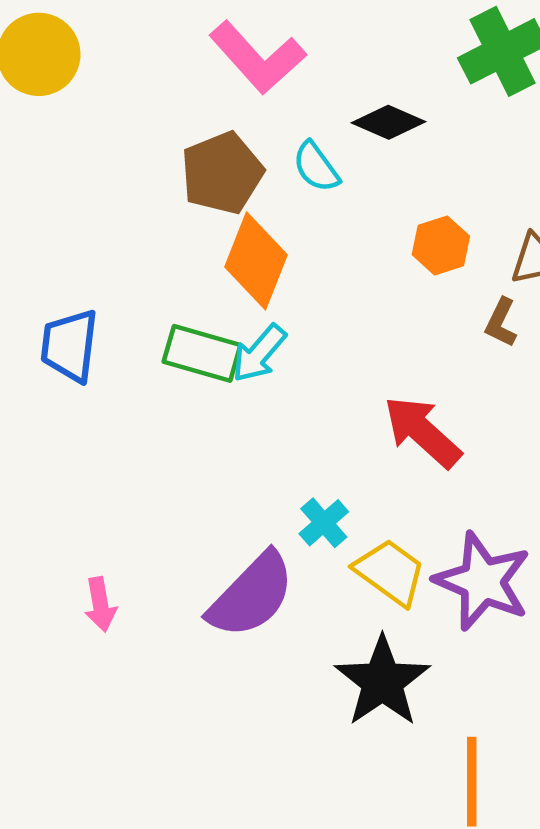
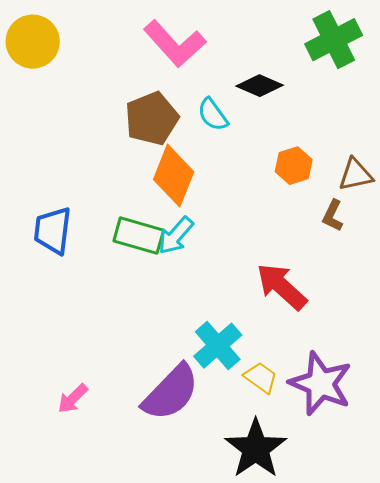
cyan cross: (324, 523) -> (218, 346), size x1.5
yellow trapezoid: (390, 572) -> (261, 378), size x0.7
pink arrow: (100, 604) -> (73, 399), turned 56

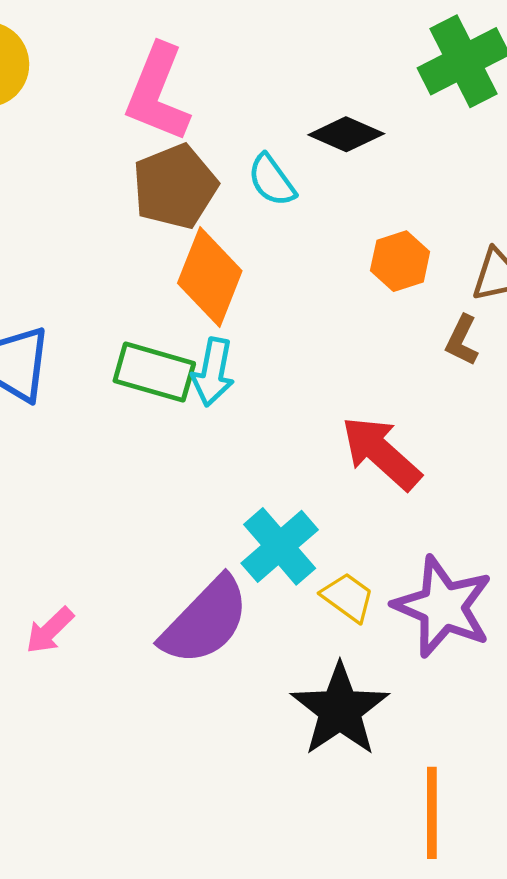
pink L-shape: (175, 44) -> (158, 93), moved, turned 64
cyan arrow: (176, 236) -> (213, 372), turned -30

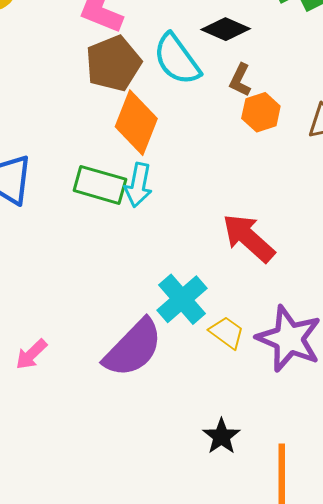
cyan semicircle: (272, 180) -> (177, 59), size x1.5
brown L-shape: (462, 340) -> (240, 80), moved
black star: (340, 710) -> (221, 436), moved, size x0.6

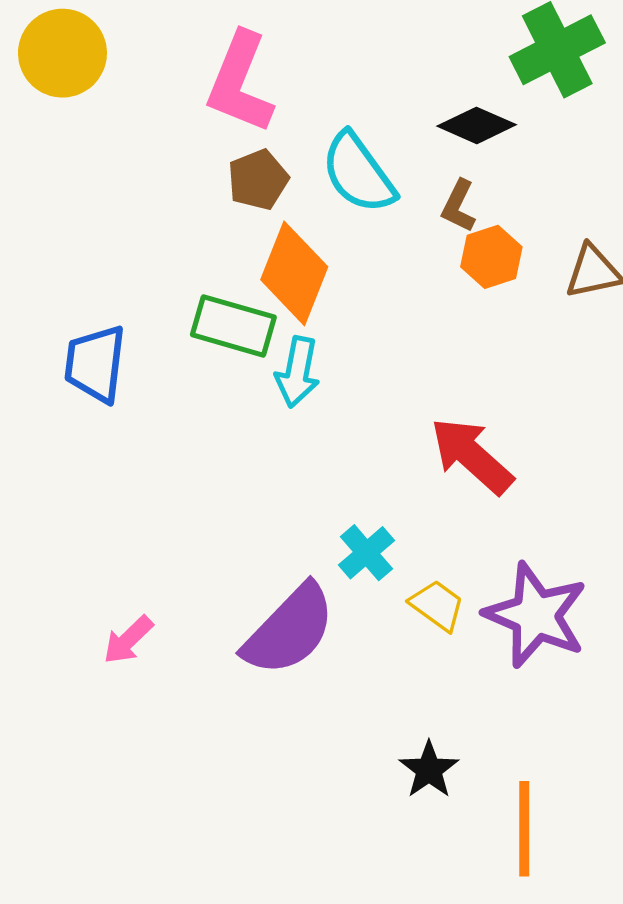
black diamond: (226, 29) -> (477, 125), moved
brown pentagon: (113, 63) -> (258, 180), size x0.7
green rectangle: (100, 185) -> (233, 326), moved
cyan cross: (182, 299) -> (367, 553), size x0.7

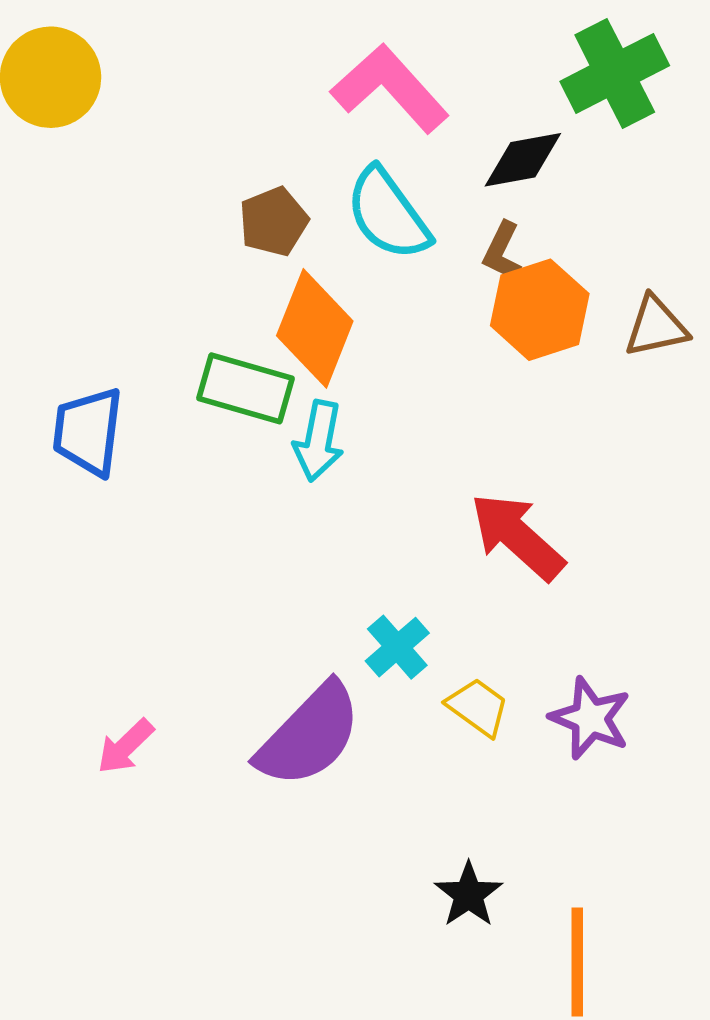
pink L-shape: (240, 83) -> (390, 88), moved, turned 116
black diamond: (477, 125) -> (523, 160), turned -34
orange hexagon: (491, 257) -> (540, 310), size x1.4
purple star: (536, 615) -> (590, 718), size x0.7

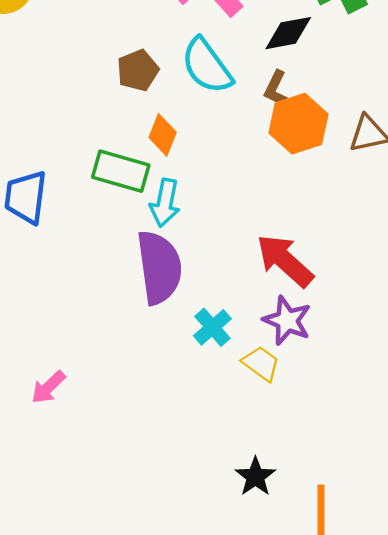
orange diamond: (315, 328) -> (163, 135), size x0.6
purple star: (590, 718) -> (287, 321), moved
purple semicircle: (309, 735) -> (159, 267), moved, turned -52

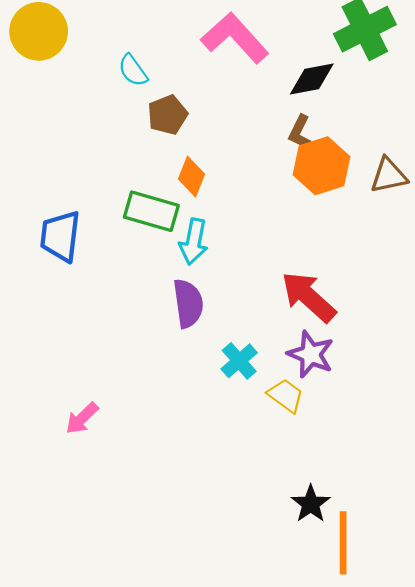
cyan semicircle: (207, 66) -> (133, 70), moved, size x0.6
purple semicircle: (159, 267) -> (188, 303), size x0.7
black star: (255, 477) -> (311, 504), moved

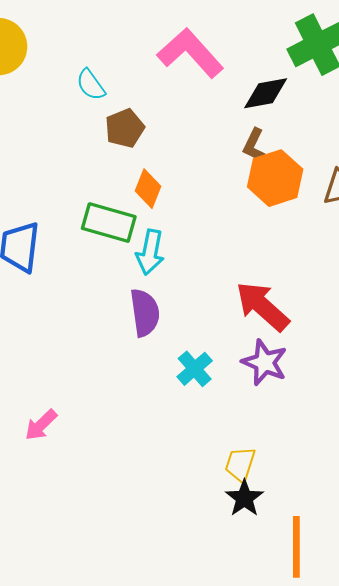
yellow trapezoid: (286, 396) -> (240, 464), moved, turned -108
black star: (311, 504) -> (244, 498), moved

